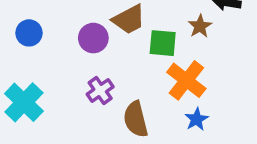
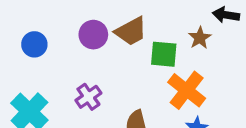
purple circle: (93, 38) -> (93, 35), moved
purple cross: (100, 90) -> (88, 97), moved

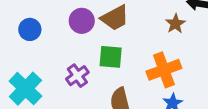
green square: (164, 54) -> (111, 57), moved
orange cross: (187, 90) -> (164, 70), turned 32

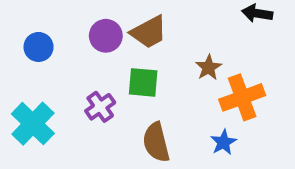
brown star: (175, 24) -> (209, 68), moved
orange cross: (164, 70) -> (242, 97), moved

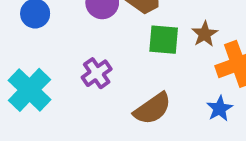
green square: (143, 82) -> (164, 40), moved
brown semicircle: (156, 142) -> (152, 109), turned -111

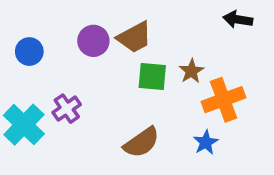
purple cross: (97, 73) -> (67, 109), moved

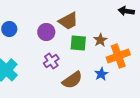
purple circle: (93, 41) -> (46, 32), moved
purple cross: (67, 109) -> (51, 61), moved
blue star: (206, 142) -> (101, 74), moved

